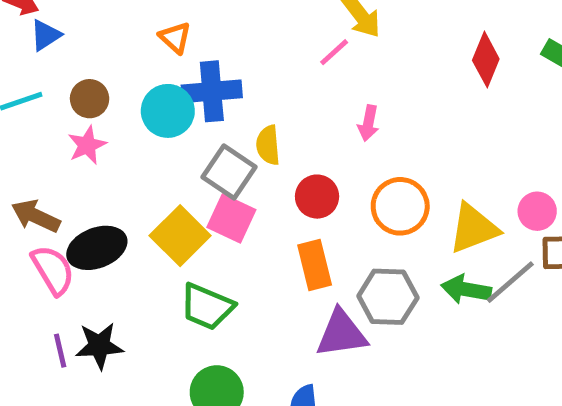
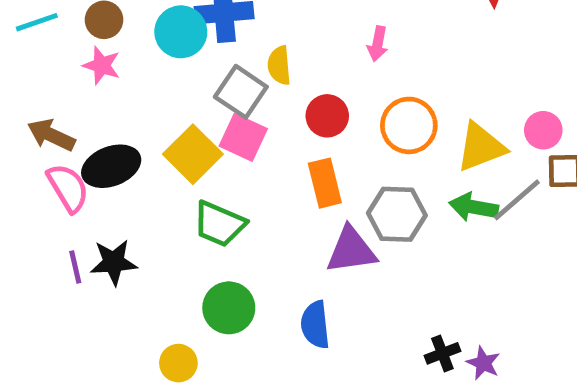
pink star: (87, 145) -> (102, 65), turned -30

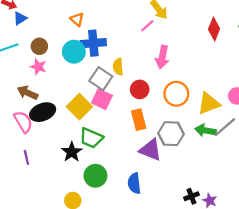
pink arrow: (378, 44) -> (162, 57), size x1.5
brown arrow: (51, 135) -> (28, 93), moved
purple triangle: (351, 250) -> (150, 150), turned 30
black star: (114, 262) -> (72, 152), moved, turned -30

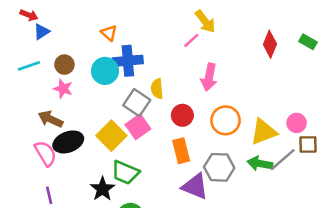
pink square: (102, 99) -> (138, 127), turned 30

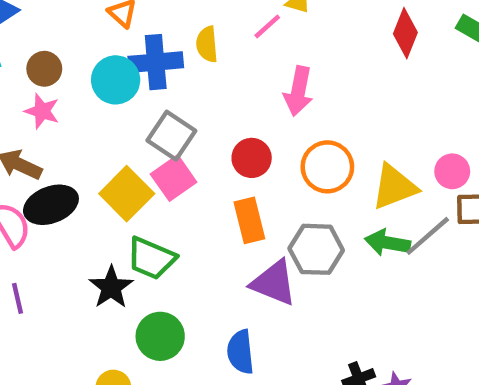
yellow semicircle: (157, 89) -> (207, 44), moved

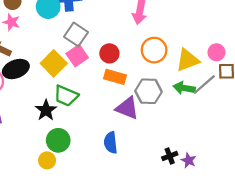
red circle: (252, 158) -> (109, 53), moved
orange rectangle: (249, 220) -> (115, 77), turned -60
green circle: (160, 336) -> (58, 140), moved

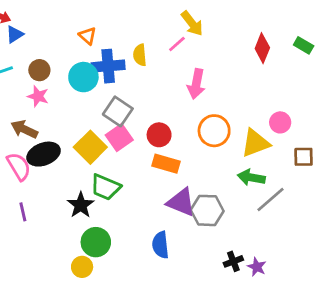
pink circle: (216, 52) -> (280, 122), moved
gray line: (204, 85) -> (271, 199), moved
gray hexagon: (148, 91) -> (207, 210), moved

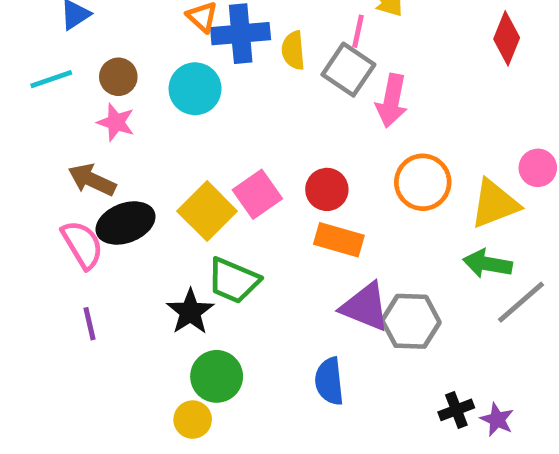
pink line: (177, 44) -> (358, 31), turned -36
blue cross: (108, 66) -> (241, 34), moved
gray square: (118, 111) -> (348, 70), moved

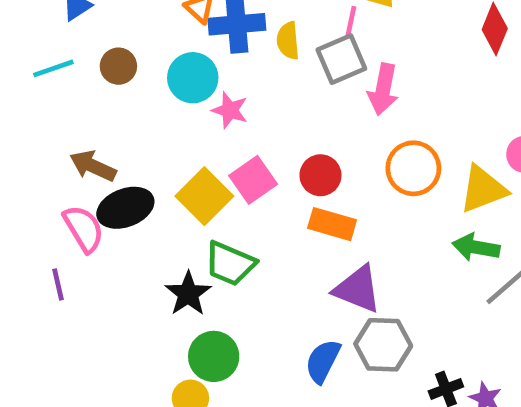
gray square: (348, 70) -> (341, 59), turned 33
pink star: (116, 122) -> (230, 110), moved
gray hexagon: (411, 321) -> (383, 345), moved
purple line: (90, 324) -> (58, 284), moved
blue semicircle: (329, 381) -> (323, 361), turned 33

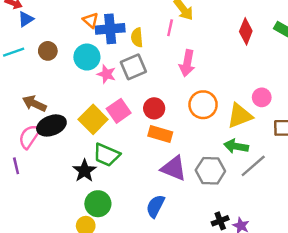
gray square: (341, 59) -> (133, 67), moved
pink semicircle: (84, 229) -> (29, 136), turned -115
gray hexagon: (383, 345) -> (210, 171), moved

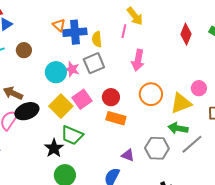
cyan circle: (87, 57) -> (56, 72), moved
purple triangle: (174, 168) -> (128, 155), moved, size x0.6

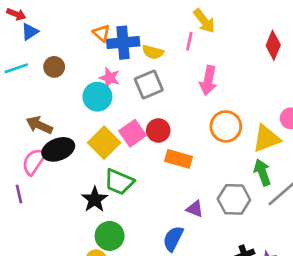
yellow semicircle: (97, 39) -> (153, 52), turned -70
pink star: (72, 69) -> (110, 78), moved
red circle: (111, 97) -> (158, 130), moved
green arrow: (178, 128) -> (262, 172), turned 60

